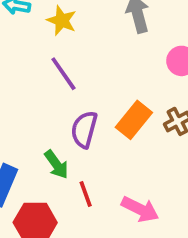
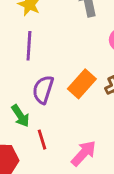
purple line: (63, 74) -> (29, 46), turned 36
pink arrow: (140, 209) -> (84, 153), turned -76

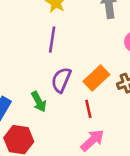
red line: (42, 140) -> (88, 109), moved

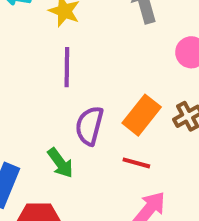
red line: (88, 109) -> (136, 163), turned -54

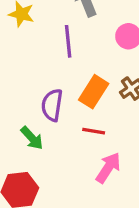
purple line: (67, 67) -> (68, 41), moved

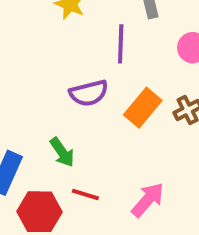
purple semicircle: (52, 105) -> (89, 93), moved, turned -120
red line: (94, 131) -> (85, 195), moved

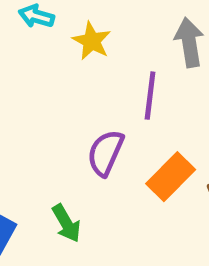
purple semicircle: (89, 93) -> (105, 153), turned 123

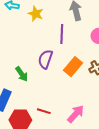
green arrow: (66, 223) -> (22, 74), moved

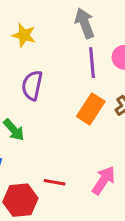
purple line: (62, 34) -> (92, 63), moved
purple semicircle: (45, 59) -> (32, 85), moved

